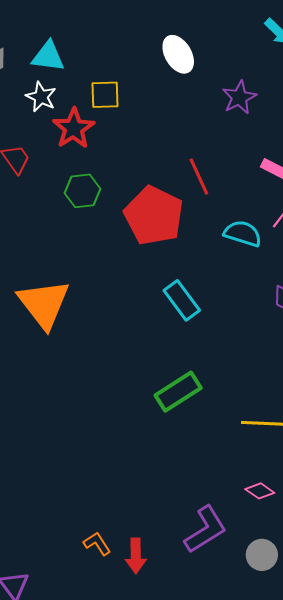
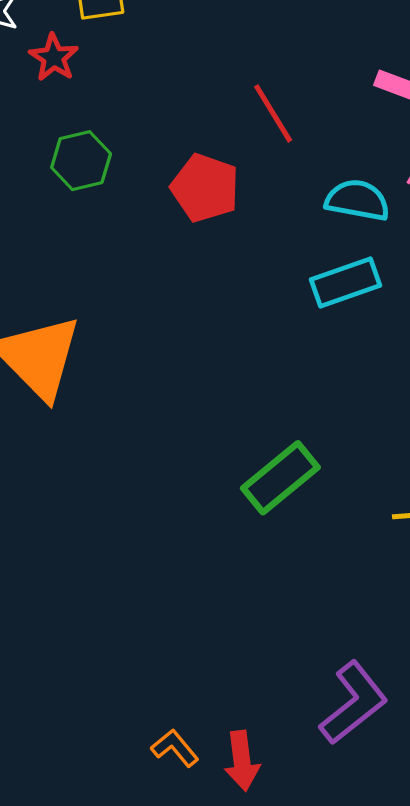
red star: (74, 128) -> (54, 58), size x0.7
red pentagon: (154, 216) -> (205, 188), size x0.7
cyan rectangle: (182, 300) -> (345, 282), moved, turned -66

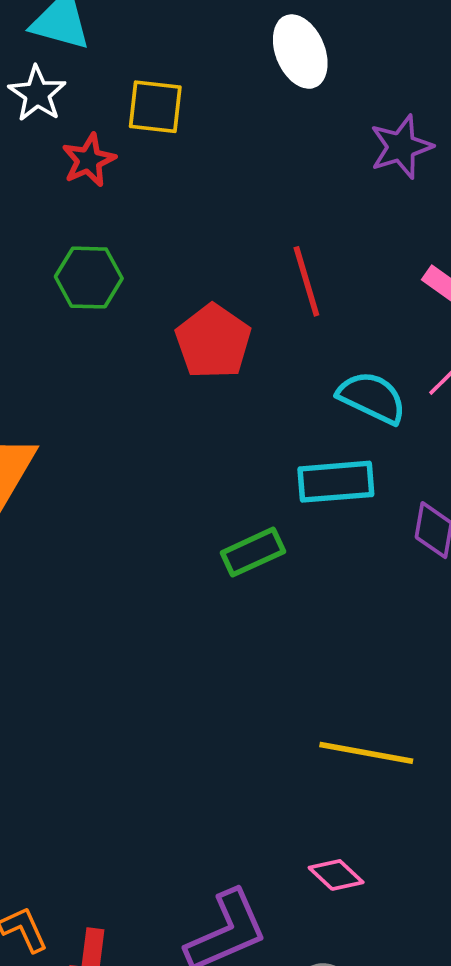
green rectangle: (280, 478) -> (253, 552), moved, size x0.7

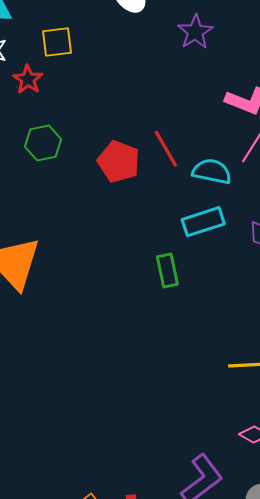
red line: (306, 281) -> (166, 149), moved
green rectangle: (253, 552) -> (167, 271), turned -64

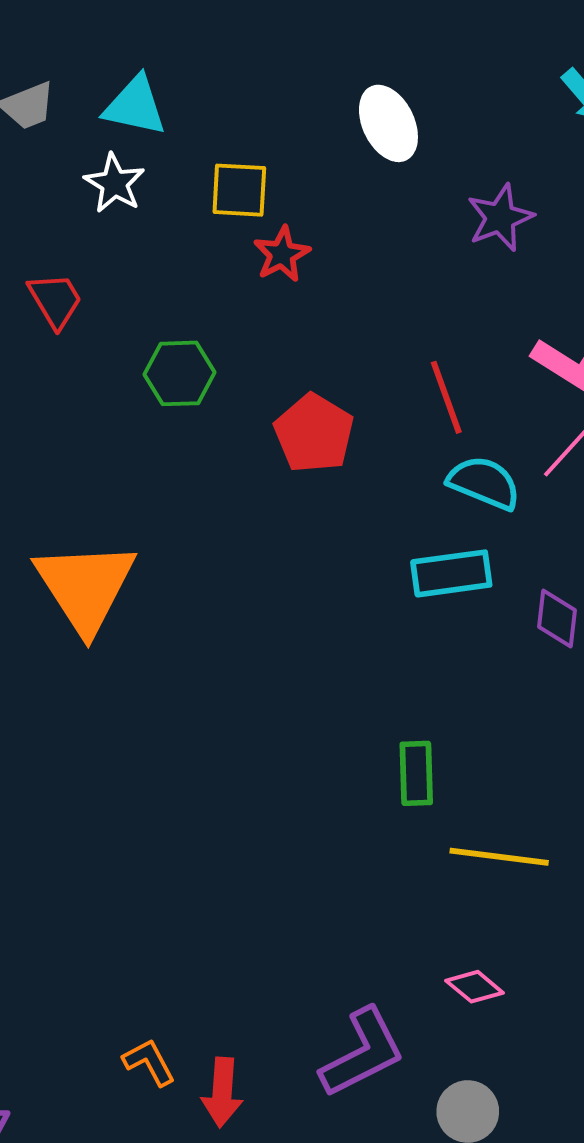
red star: (28, 79) -> (282, 254), moved
red line: (166, 149) -> (446, 397), moved
green rectangle: (167, 271) -> (416, 773), moved

